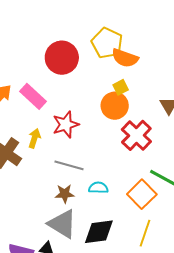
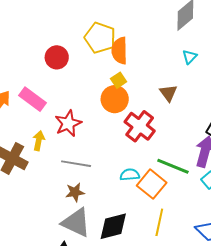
red circle: (62, 58) -> (57, 57), size x0.7
orange semicircle: (125, 58) -> (119, 51), turned 76
cyan semicircle: (98, 188) -> (130, 175), moved

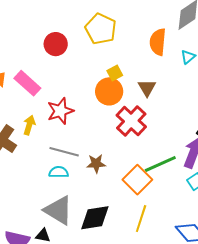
orange semicircle: (119, 51) -> (158, 42), moved
brown triangle: (168, 93) -> (147, 88), moved
green line: (173, 166) -> (160, 164), turned -52
cyan semicircle: (130, 175) -> (59, 172), moved
brown star: (75, 192) -> (96, 164), moved

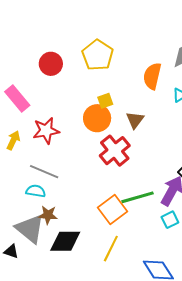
brown star: (96, 164) -> (48, 215), moved

